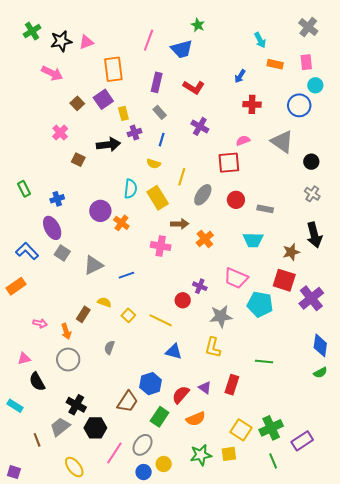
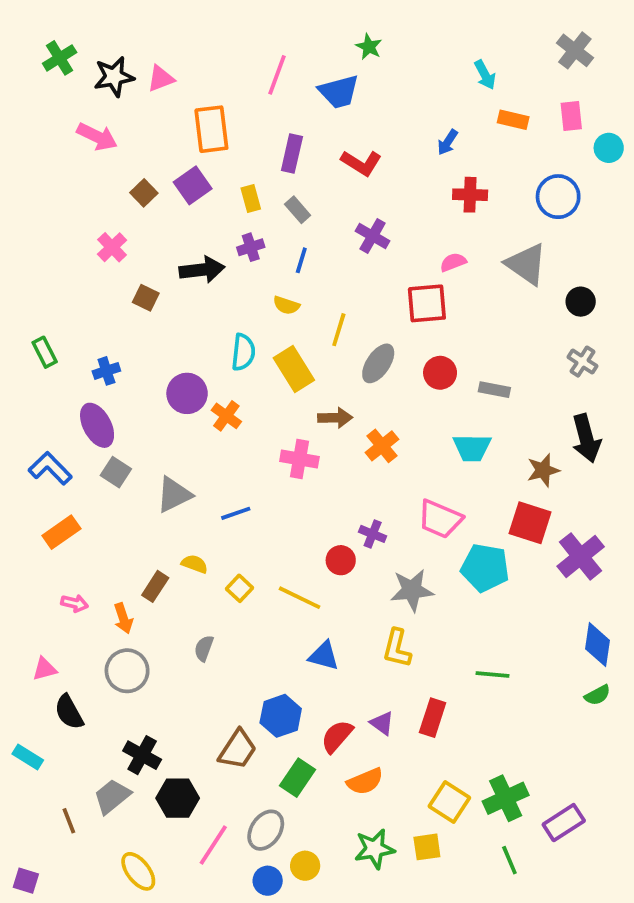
cyan circle: (315, 85) -> (609, 148), moved
yellow rectangle: (123, 113) -> (251, 198), moved
orange rectangle: (16, 286) -> (61, 532), moved

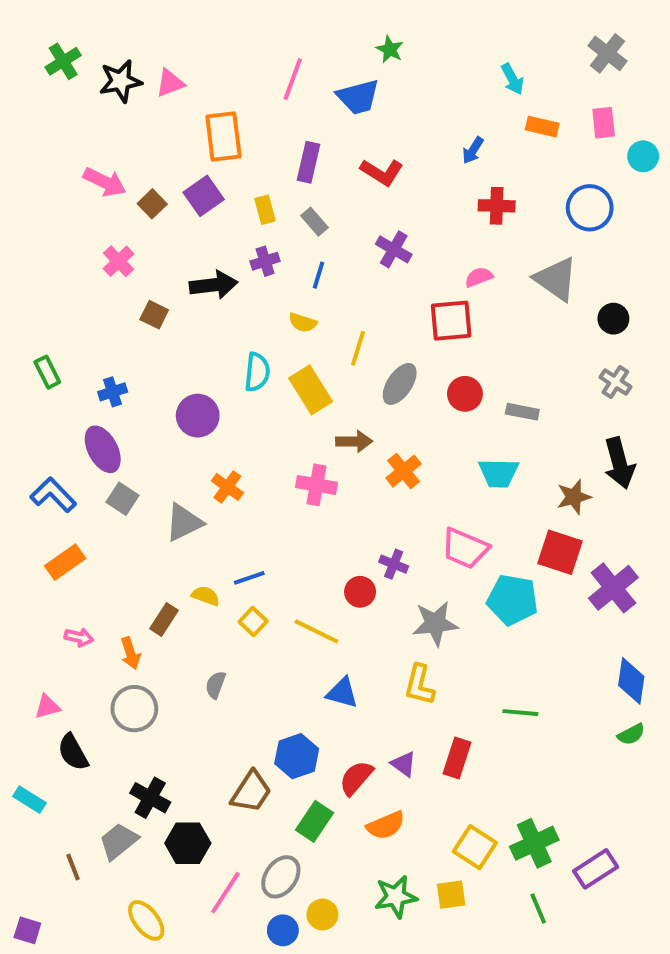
pink arrow: (97, 137) -> (105, 182), moved
orange cross: (226, 416) -> (227, 487), moved
blue line: (236, 513) -> (249, 578), moved

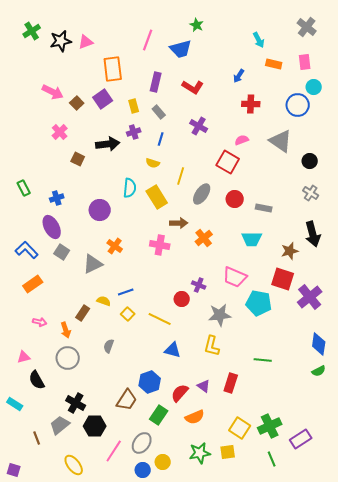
cyan circle: (643, 156) -> (314, 87), moved
red square: (451, 321) -> (228, 162), turned 35

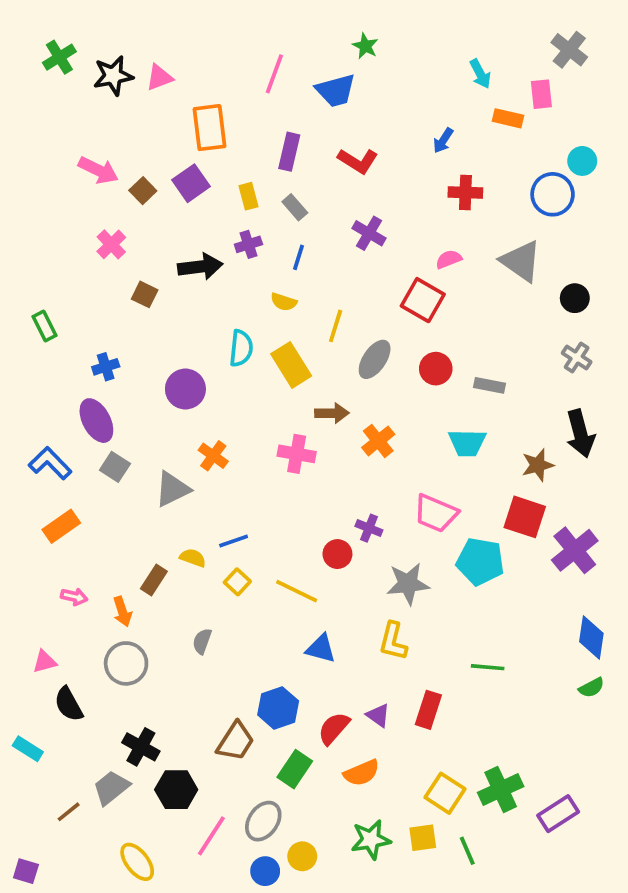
pink rectangle: (305, 62) -> (541, 94), moved
green rectangle: (24, 188) -> (44, 326), moved
brown line: (37, 438) -> (69, 812), turned 72
green line: (272, 459) -> (467, 851), moved

